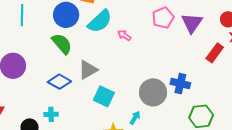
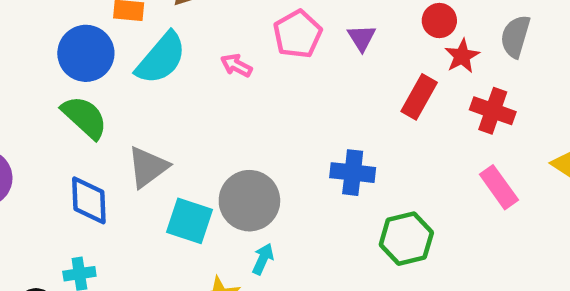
purple triangle: (192, 23) -> (362, 38), size x0.6
pink arrow: (124, 35) -> (236, 65), moved
blue diamond: (59, 82) -> (89, 200), turned 65
gray circle: (153, 92) -> (249, 201), moved

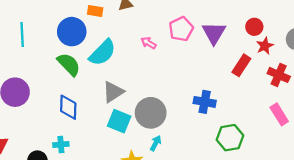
purple triangle: (362, 38) -> (214, 33), size x1.6
cyan semicircle: (161, 58) -> (102, 53), moved
gray triangle: (148, 167) -> (113, 92), moved

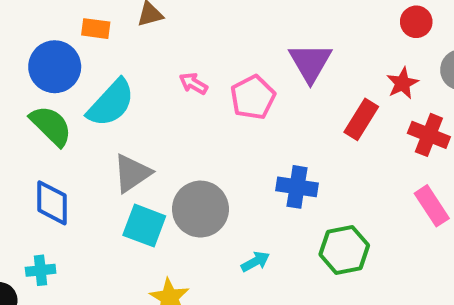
red circle: (254, 27) -> (416, 22), moved
pink pentagon: (181, 29) -> (253, 97), moved
cyan arrow: (156, 143) -> (255, 262), moved, turned 35

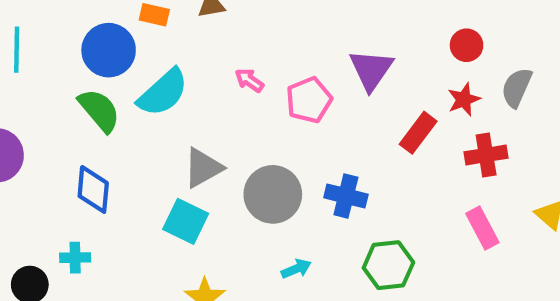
red circle: (416, 22) -> (467, 45), moved
red cross: (429, 135) -> (486, 155), turned -36
gray triangle: (132, 173) -> (203, 168), moved
gray circle: (200, 209) -> (273, 194), moved

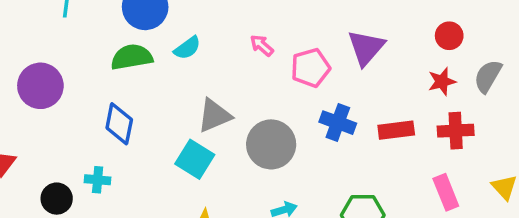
cyan semicircle: (163, 93) -> (187, 48), size x0.6
green semicircle: (99, 110) -> (132, 57), turned -66
red rectangle: (418, 133) -> (396, 130), moved, turned 40
blue cross: (346, 196) -> (338, 123), moved

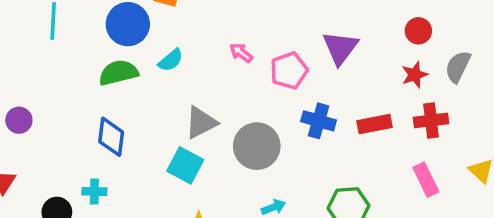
purple circle: (40, 86) -> (19, 120), moved, size x0.6

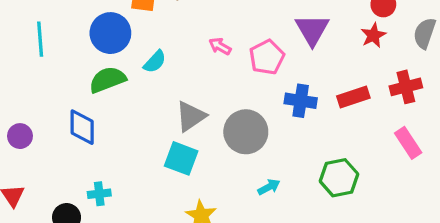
red star: (415, 75) -> (373, 35), moved
blue diamond: (111, 137) -> (82, 127), moved

